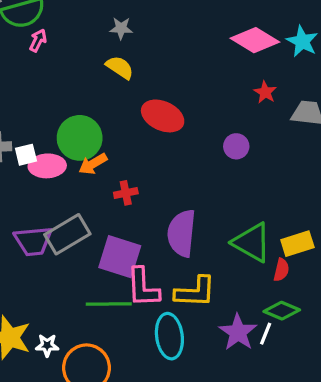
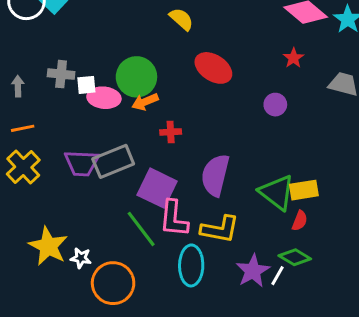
red star: (265, 92) -> (293, 58), moved
yellow rectangle: (297, 244) -> (304, 190), moved
green line: (109, 304) -> (141, 229), turned 45

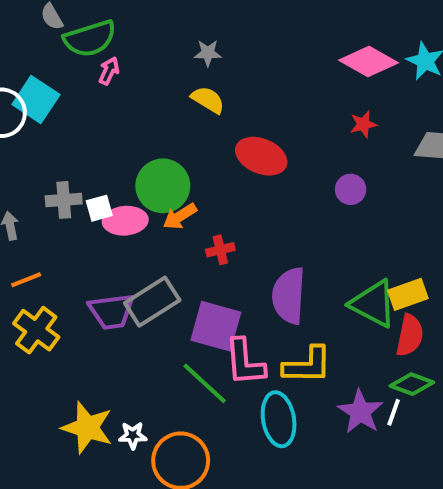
red star: (293, 58) -> (363, 124), turned 30
red semicircle: (300, 221) -> (410, 335), size x1.5

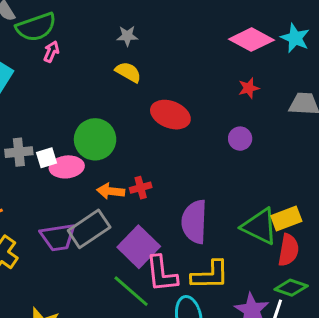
orange arrow: (180, 216) -> (111, 191), moved, turned 40
purple square: (216, 326) -> (139, 247), turned 30

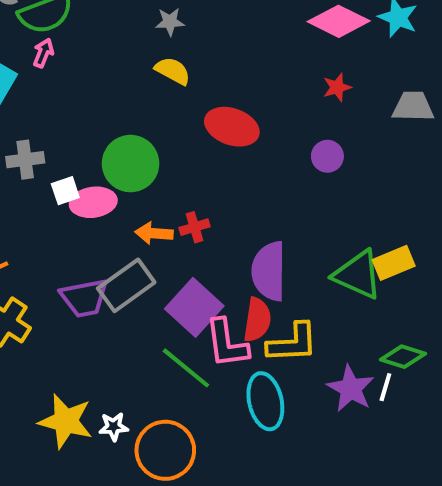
pink arrow: (51, 52) -> (43, 53), moved
gray cross: (19, 152) -> (25, 160), moved
red semicircle: (288, 250) -> (257, 320), moved

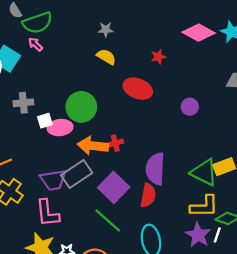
pink arrow: (43, 53) -> (35, 44), turned -70
red star: (337, 87) -> (158, 57), moved
orange arrow: (154, 233) -> (93, 146), size x1.5
pink L-shape: (227, 343) -> (47, 213), moved
yellow L-shape: (293, 343) -> (204, 206), moved

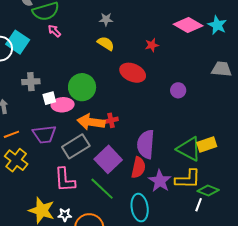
pink arrow: (35, 44) -> (54, 31), moved
purple trapezoid: (53, 180) -> (44, 134), moved
pink L-shape: (47, 213) -> (65, 180), moved
purple star: (198, 235) -> (160, 181), moved

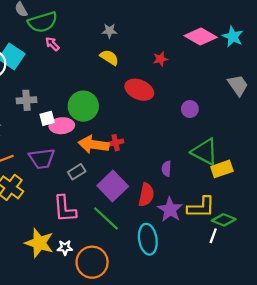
gray trapezoid: (222, 69) -> (238, 85), turned 50
purple semicircle: (146, 144) -> (166, 169), moved, size x0.5
gray rectangle: (76, 146) -> (77, 172), size x0.6
green triangle: (189, 149) -> (205, 152), moved

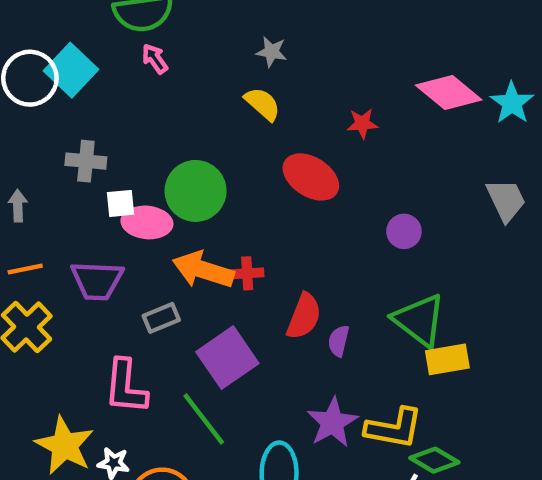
red semicircle: (146, 195) -> (304, 316), moved

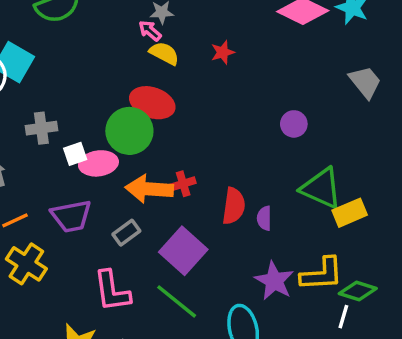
pink arrow: (155, 59) -> (150, 31), moved
red star: (362, 124) -> (223, 52), moved
red ellipse: (311, 177) -> (152, 103), moved

